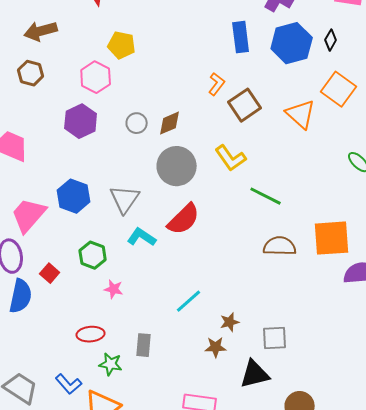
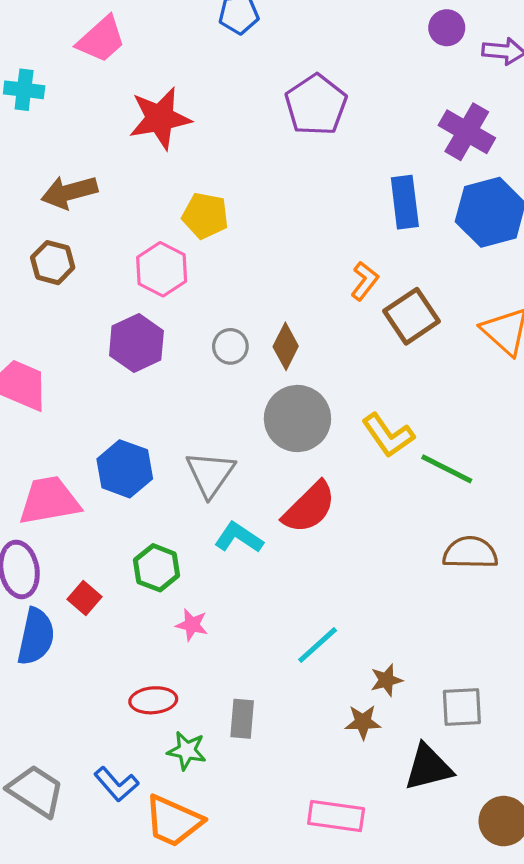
brown diamond: (170, 123) -> (286, 346), turned -40
yellow L-shape: (231, 158) -> (388, 435), moved
pink trapezoid: (29, 215) -> (49, 501), turned 39

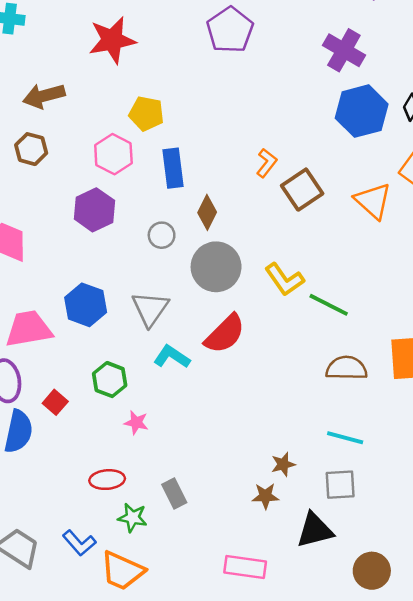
blue rectangle: (405, 202) -> (173, 168), moved
gray circle: (230, 346) -> (162, 235), moved
cyan line: (318, 645) -> (345, 438), moved, turned 57
gray rectangle: (242, 719) -> (174, 493), turned -32

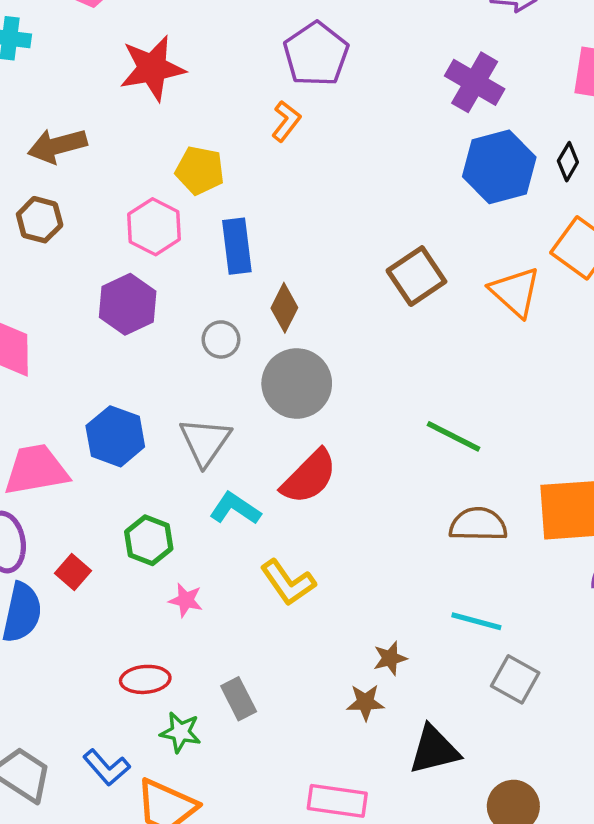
orange L-shape: (267, 163) -> (286, 121), moved
yellow L-shape: (284, 279) -> (288, 583), moved
gray square: (340, 485) -> (515, 679), moved, turned 32

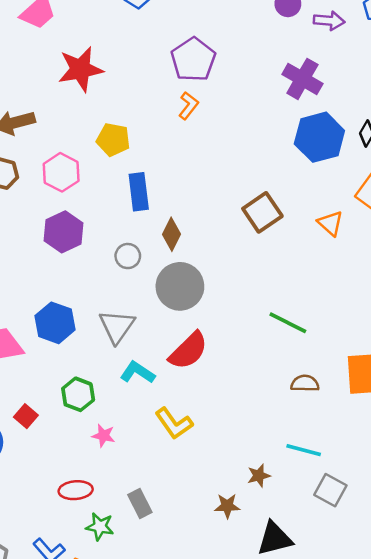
orange L-shape: (286, 121) -> (188, 106), moved
pink hexagon: (154, 227) -> (61, 172), moved
orange triangle: (515, 292) -> (330, 223), size x0.7
brown semicircle: (478, 524) -> (305, 383), size x0.7
brown star: (390, 658) -> (259, 476), moved

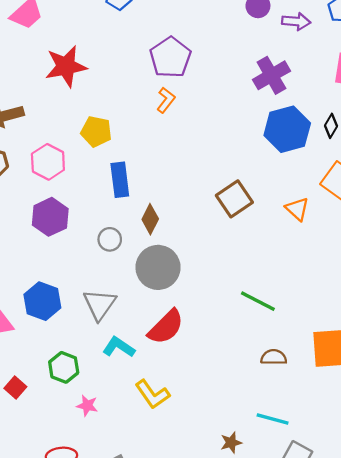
purple cross: (302, 79) -> (271, 75), turned 30

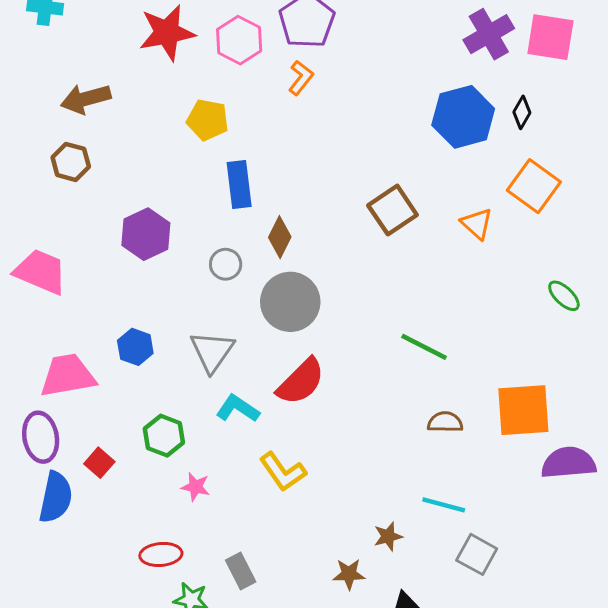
purple cross: (271, 75) -> (489, 34), moved
pink hexagon: (48, 162) -> (239, 40), moved
blue hexagon: (42, 301) -> (135, 347), size x0.7

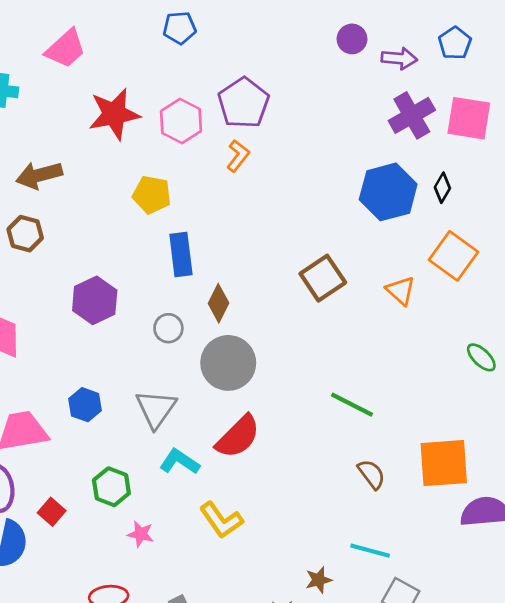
brown semicircle: (445, 422) -> (371, 474), turned 52

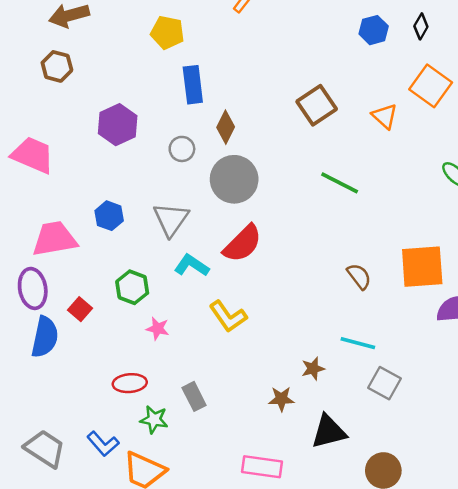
blue hexagon: (388, 192) -> (374, 30), size x0.6
green line: (352, 405) -> (340, 183), moved

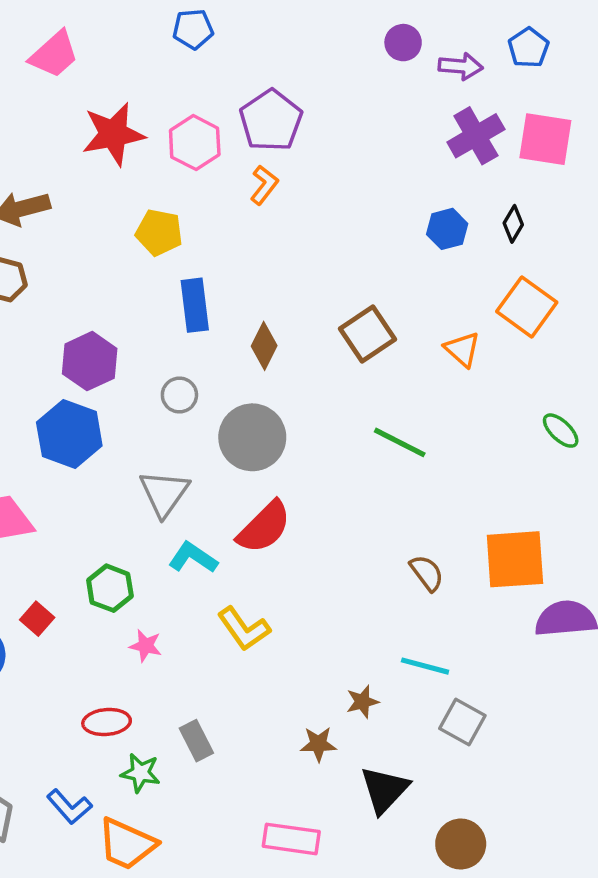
brown diamond: (226, 127) -> (264, 346), moved
blue hexagon: (109, 216) -> (69, 434), moved, size x1.6
black triangle: (329, 432) -> (384, 790), turned -33

